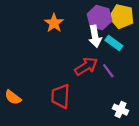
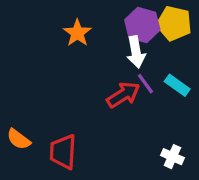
cyan rectangle: (114, 43) -> (177, 85), moved
purple line: (108, 71) -> (145, 84), moved
red trapezoid: (61, 96) -> (63, 152), moved

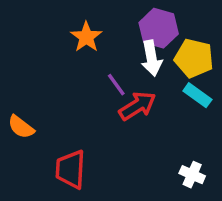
yellow pentagon: (174, 23) -> (194, 58), moved
purple line: (145, 84) -> (116, 85), moved
orange semicircle: (19, 139) -> (21, 127), moved

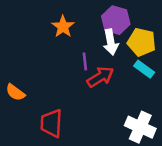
purple line: (116, 85) -> (85, 61), turned 30
white cross: (192, 175) -> (140, 127), size x1.6

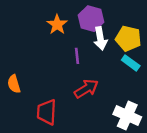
purple hexagon: (116, 20) -> (91, 19), moved
red arrow: (100, 77) -> (86, 89), moved
orange semicircle: (15, 92) -> (14, 84), turned 36

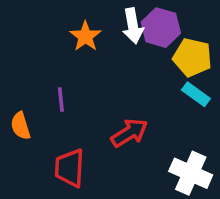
purple hexagon: (91, 19) -> (161, 28), moved
white arrow: (100, 38) -> (133, 26), moved
purple line: (77, 56) -> (61, 100), moved

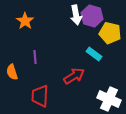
orange star: (85, 36) -> (25, 21), moved
cyan rectangle: (196, 94) -> (94, 54), moved

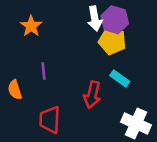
yellow pentagon: (110, 33) -> (112, 41), moved
cyan rectangle: (94, 54) -> (120, 78), moved
red arrow: (74, 76) -> (92, 95), turned 135

